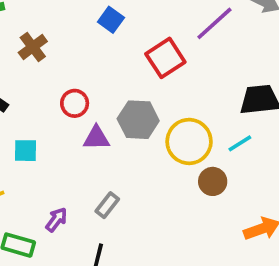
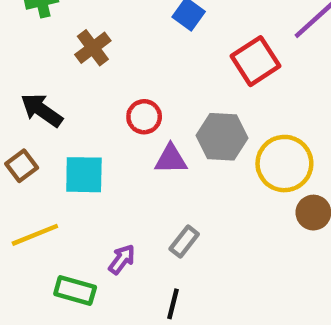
cyan square: (26, 151) -> (84, 175), size x1.4

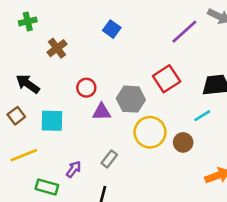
red square: (255, 61) -> (167, 79), moved
yellow circle: (284, 164) -> (150, 132), moved

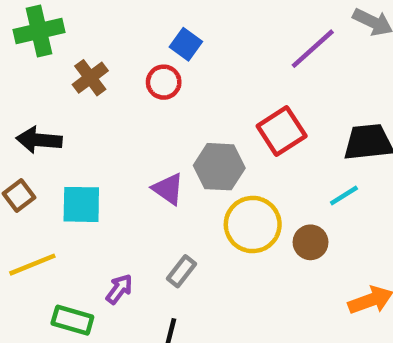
green cross: (28, 21) -> (39, 31), size x1.5
black arrow: (28, 84) -> (39, 140), turned -30
red circle: (86, 88) -> (164, 82), moved
purple triangle: (102, 112) -> (168, 189), turned 36

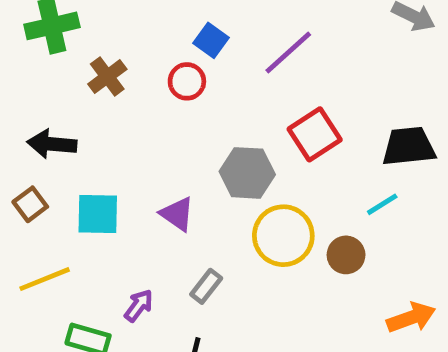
purple line: (313, 49) -> (288, 52), moved
purple triangle: (168, 189) -> (177, 214), moved

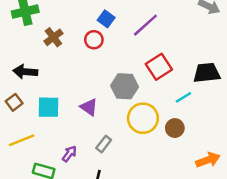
cyan line: (382, 204) -> (183, 97), moved

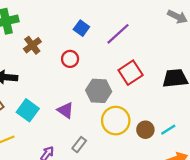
red circle: (94, 40) -> (70, 59), moved
cyan line: (183, 97) -> (168, 130), moved
cyan square: (49, 107) -> (28, 110), turned 35

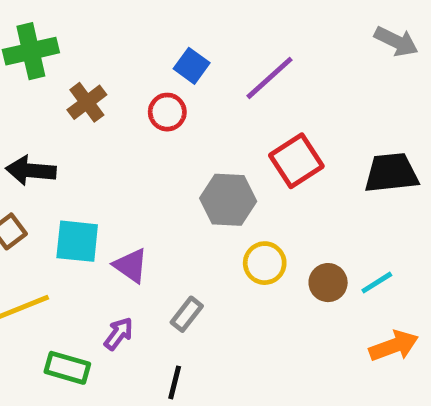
red circle: (70, 59) -> (167, 112), moved
cyan square: (28, 110) -> (77, 241), turned -30
purple triangle: (65, 110) -> (131, 266), moved
yellow circle: (116, 121) -> (265, 263), size x0.7

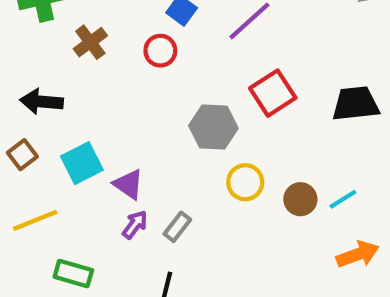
cyan square: (77, 241) -> (82, 163), turned -33
purple arrow: (119, 334) -> (135, 225), moved

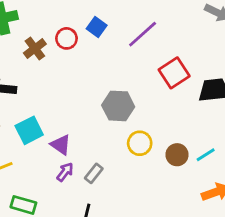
red circle: (160, 51) -> (66, 38), moved
red square: (273, 93) -> (174, 73), moved

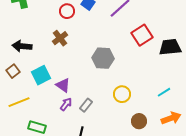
brown cross: (35, 49) -> (60, 38), moved
yellow circle: (140, 143) -> (122, 94), moved
brown circle: (177, 155) -> (139, 121), moved

